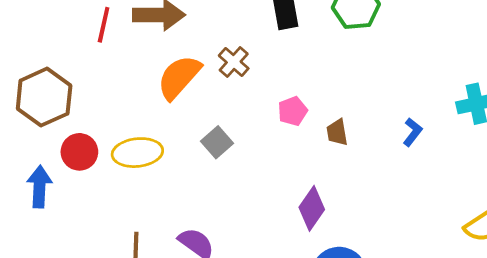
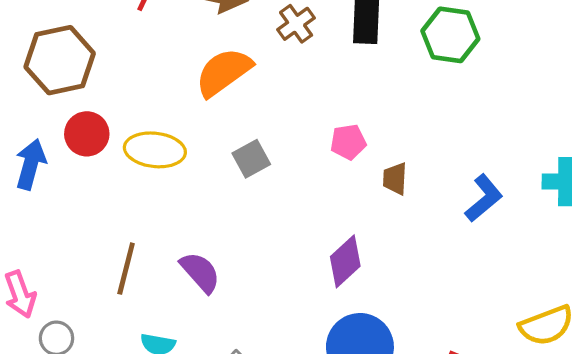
brown cross: (234, 62) -> (296, 24), moved
blue L-shape: (413, 132) -> (484, 198), size x1.4

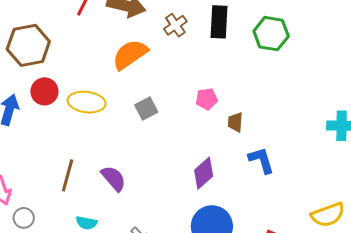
blue L-shape: (484, 198) -> (261, 160), moved, turned -68

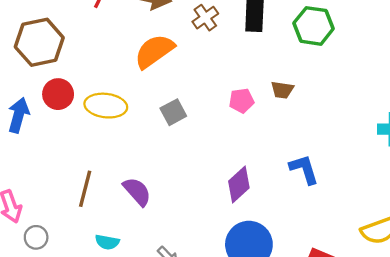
brown trapezoid: (235, 122) -> (282, 90), moved, turned -85

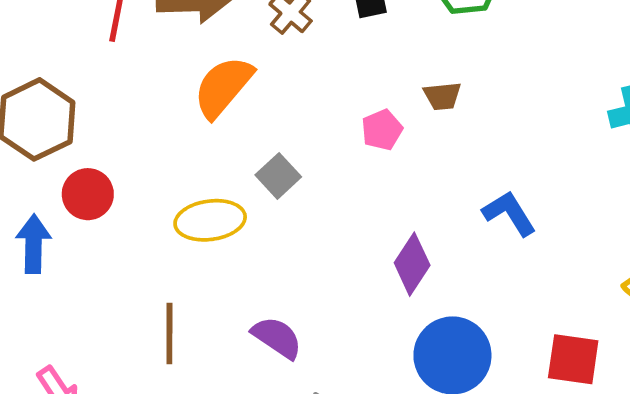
yellow ellipse: (106, 106) -> (210, 220), moved
purple semicircle: (137, 192) -> (277, 338), moved

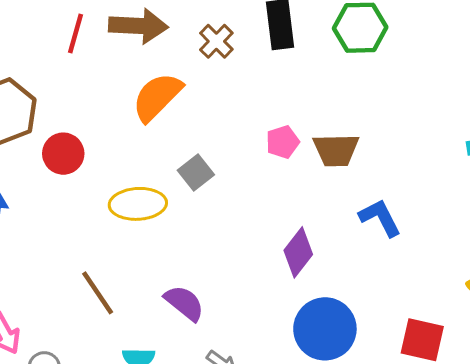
brown trapezoid: (442, 96) -> (336, 150), moved, size x1.5
red circle: (88, 194) -> (63, 154), moved
brown line: (169, 334) -> (98, 293), turned -39

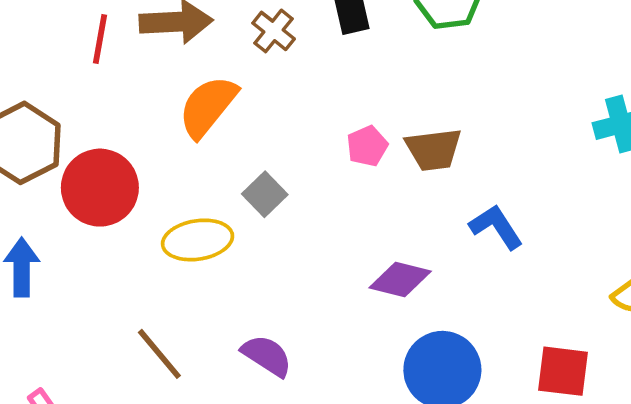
red circle: (63, 154) -> (100, 188), size x1.5
purple diamond: (298, 252) -> (400, 279), turned 72

